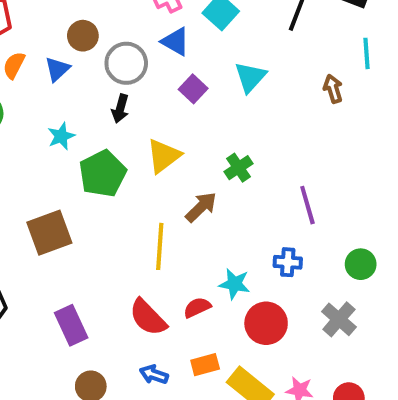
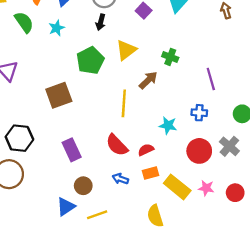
cyan star: (61, 136) -> (57, 28), moved
green cross: (238, 168) -> (170, 57), turned -35
red semicircle: (197, 308) -> (146, 150), moved
red circle: (266, 323) -> (199, 151), moved

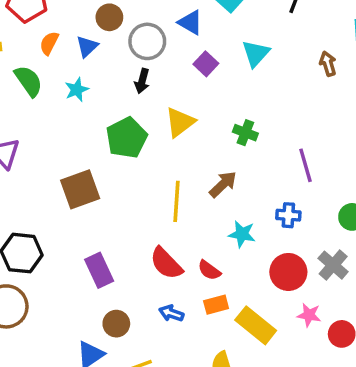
brown arrow: (148, 80) -> (223, 184), moved
red semicircle: (146, 150) -> (209, 270), turned -119
pink star: (206, 188) -> (309, 315), moved

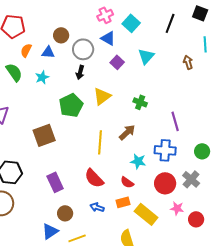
blue triangle: (87, 47) -> (48, 52), turned 48
blue cross: (288, 215) -> (165, 150), size x1.5
red semicircle: (209, 270) -> (127, 182), moved

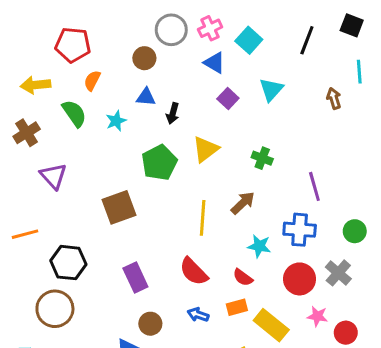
gray circle: (83, 49) -> (171, 30), moved
blue triangle: (48, 52) -> (146, 97), moved

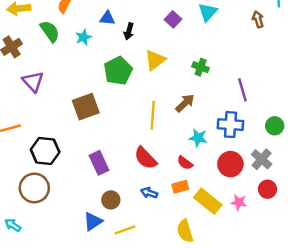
pink star: (317, 316) -> (239, 202), moved
red circle: (346, 333) -> (268, 189), moved

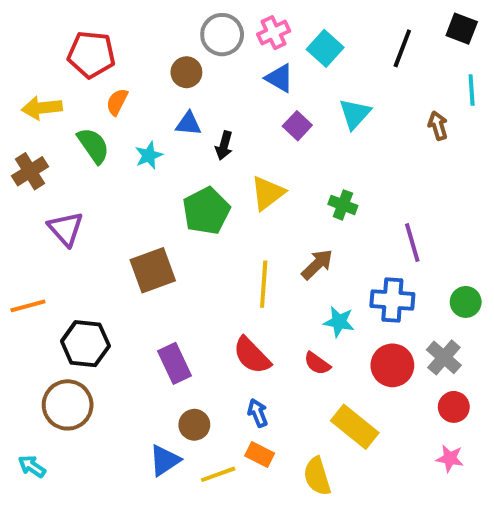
orange rectangle: (180, 187) -> (260, 454), moved, turned 42
blue arrow: (149, 193) -> (258, 413), turned 49
pink star: (239, 202) -> (450, 458), moved

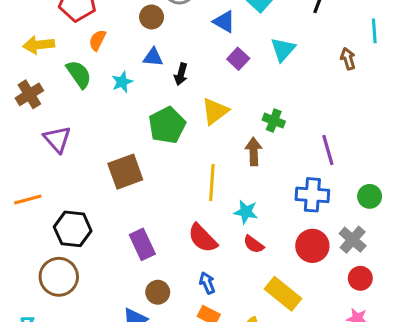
brown arrow: (317, 264) -> (254, 152), moved, turned -48
cyan star: (339, 322) -> (246, 212), moved

